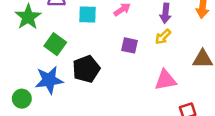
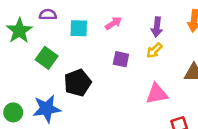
blue star: (49, 80) -> (47, 109), moved

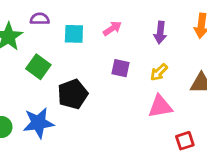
yellow arrow: (154, 50) -> (159, 72), moved

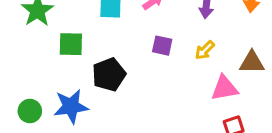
green square: (38, 67) -> (71, 44), turned -35
pink triangle: (160, 106) -> (225, 88), moved

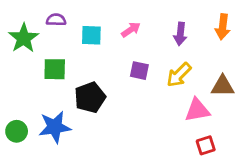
yellow arrow: (205, 50) -> (179, 75), size x1.4

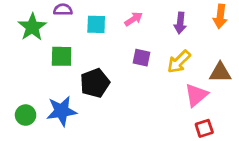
pink triangle: (197, 110) -> (196, 95), turned -30

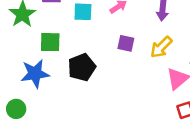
blue star: (62, 111) -> (35, 74), moved
green circle: (26, 115) -> (16, 109), moved

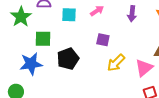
yellow arrow: (161, 47) -> (116, 63), moved

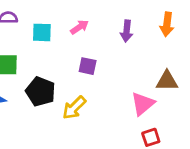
black pentagon: (68, 59) -> (41, 92), turned -30
yellow arrow: (116, 63) -> (74, 108), moved

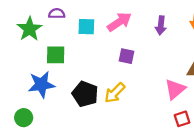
pink arrow: (80, 27) -> (119, 22), size x1.5
black pentagon: (41, 92) -> (85, 94), moved

